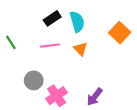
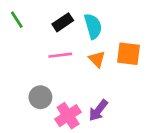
orange square: (120, 33) -> (129, 54), moved, turned -36
green line: (11, 42) -> (17, 20), moved
purple arrow: (95, 97) -> (98, 110), moved

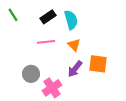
orange square: (129, 54) -> (98, 64), moved
purple arrow: (98, 110) -> (75, 69), moved

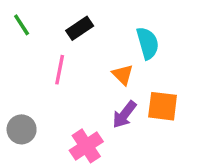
cyan semicircle: (71, 20) -> (148, 43), moved
pink line: (46, 42) -> (60, 70), moved, turned -72
gray circle: (31, 74) -> (22, 129), moved

